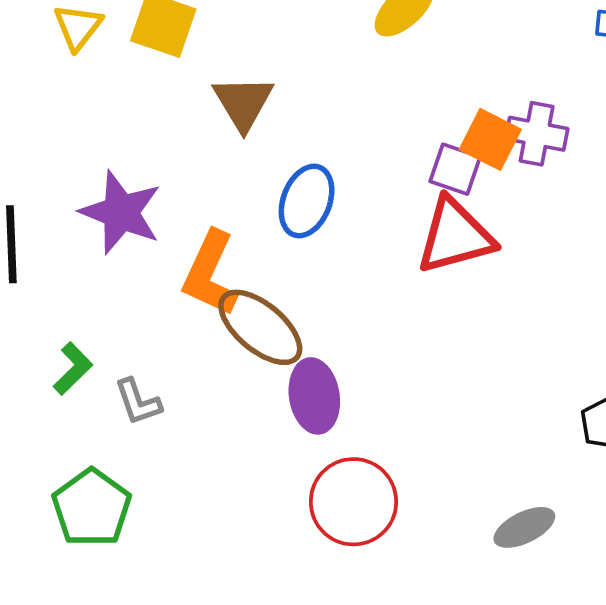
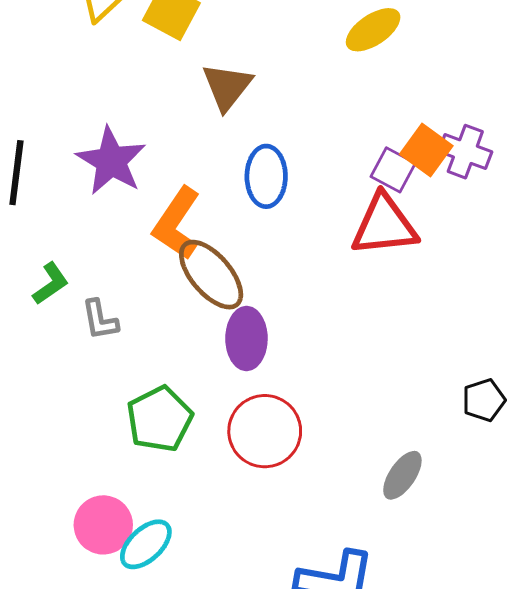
blue ellipse: (307, 201) -> (266, 176), turned -30
green pentagon: (92, 508) -> (160, 419), moved
gray ellipse: (524, 527) -> (402, 475), turned -39

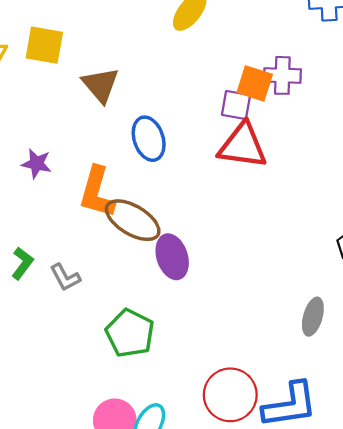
purple star: (111, 161) -> (37, 164), size x0.6
red triangle: (384, 225) -> (243, 146), turned 32
red circle: (265, 431) -> (230, 395), moved

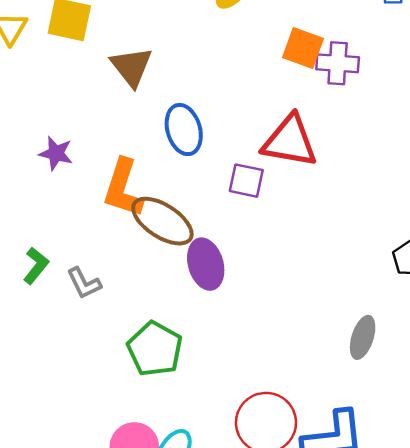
orange square: (255, 83) -> (303, 48), moved
purple square: (236, 105) -> (246, 181), moved

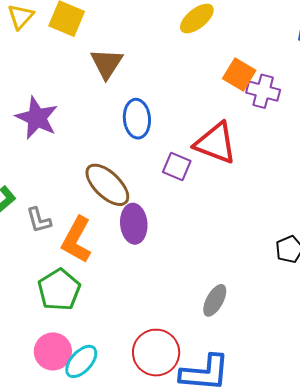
purple star: (56, 153) -> (37, 118), size x1.6
orange L-shape: (123, 188) -> (77, 240), moved
gray ellipse: (363, 337) -> (215, 300), moved
green pentagon: (155, 349) -> (59, 290), moved

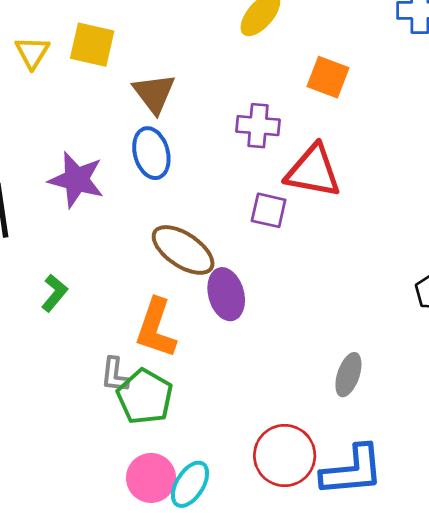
purple cross: (263, 91) -> (258, 126), moved
blue ellipse: (137, 119) -> (151, 153), moved
gray L-shape: (39, 220) -> (115, 375), moved, turned 32

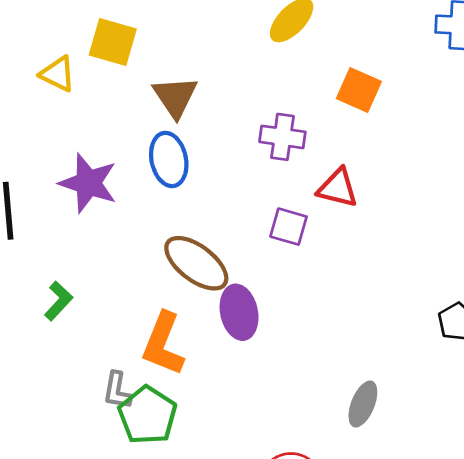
yellow triangle: (32, 52) -> (58, 74), moved, turned -39
red triangle: (313, 171) -> (338, 188), size x0.7

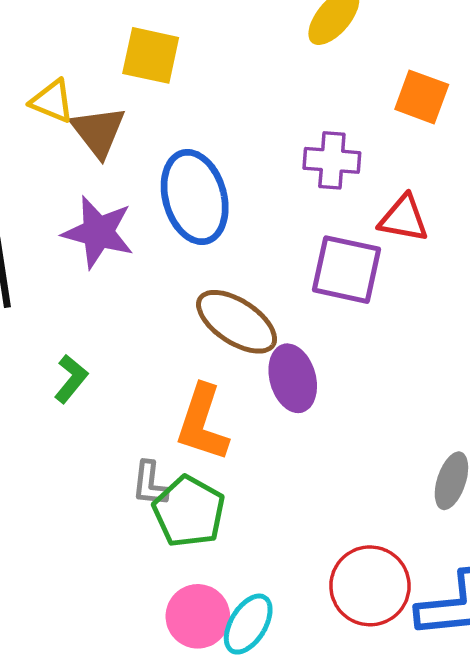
yellow square: (113, 42) -> (151, 55), moved
brown triangle: (175, 97) -> (98, 132), moved
blue ellipse: (169, 159) -> (195, 197), size x1.4
purple square: (289, 227) -> (346, 270), size x1.5

